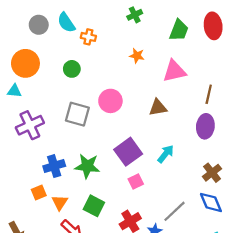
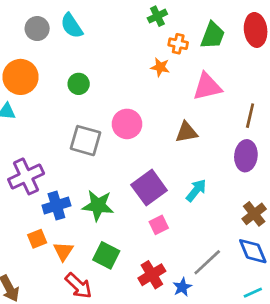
orange cross: (88, 37) -> (178, 44), moved
purple cross: (30, 125) -> (26, 176), moved

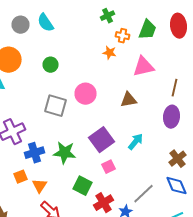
green square: (106, 255) -> (82, 186), moved

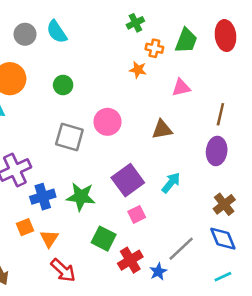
pink triangle: (144, 67) -> (181, 88), size x0.7

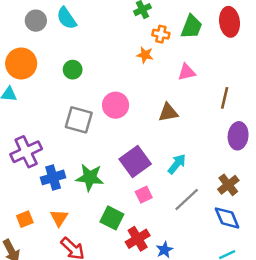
purple ellipse: (217, 151) -> (238, 136), moved
orange square: (25, 227) -> (25, 219), moved
gray line: (181, 249) -> (187, 200), moved

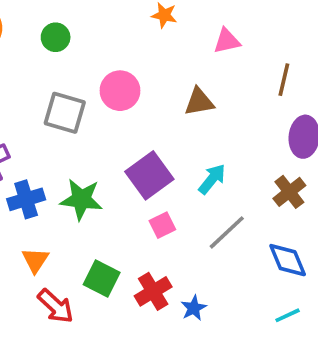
brown cross: (228, 185) -> (289, 192), moved
green square: (112, 218) -> (102, 279), moved

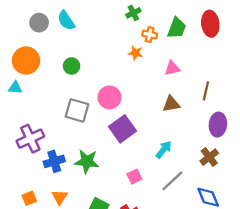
brown triangle: (199, 102) -> (171, 104), moved
purple square: (149, 175) -> (123, 129), moved

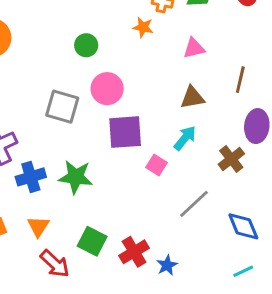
green circle: (72, 66) -> (86, 45), moved
purple square: (123, 129) -> (125, 132), turned 32
cyan arrow: (164, 149) -> (185, 138), moved
brown cross: (209, 157) -> (231, 159), moved
pink square: (134, 177) -> (157, 165), moved, turned -32

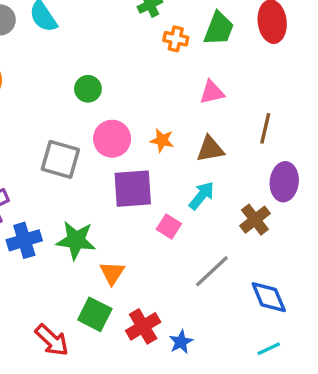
orange star: (143, 27) -> (162, 140), moved
orange triangle: (38, 226) -> (112, 273), moved

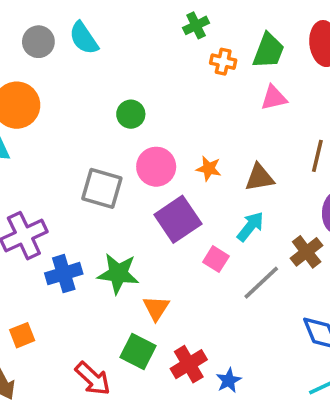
pink triangle: (212, 92) -> (274, 98), moved
purple square: (133, 189) -> (178, 219), turned -30
gray line: (212, 271) -> (261, 283), moved

